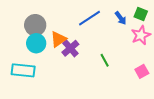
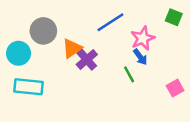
blue arrow: (121, 18) -> (140, 57), moved
pink star: (141, 35) -> (143, 38), moved
cyan circle: (36, 43) -> (19, 53), moved

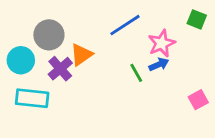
blue arrow: (140, 57) -> (159, 64), turned -77
purple cross: (87, 59) -> (60, 69), moved
green line: (129, 74) -> (136, 73), moved

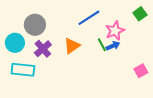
green square: (197, 19) -> (140, 14), turned 32
orange triangle: (81, 55) -> (72, 46), moved
green line: (136, 73) -> (102, 45), moved

